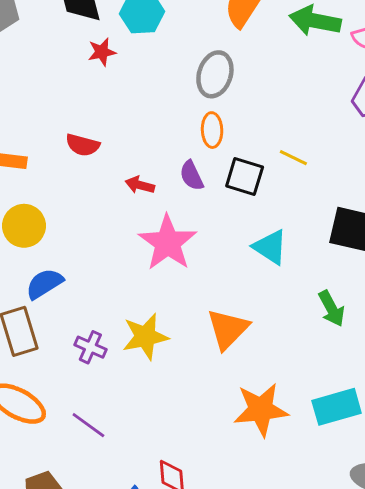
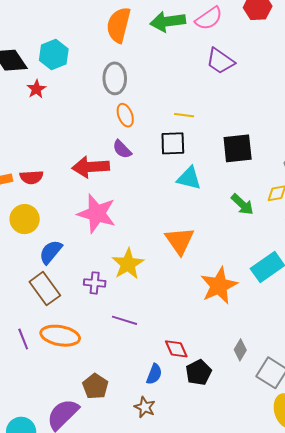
red semicircle: (83, 145) -> (31, 177), moved
black square: (245, 177) -> (173, 143), moved
red arrow: (140, 185) -> (91, 167), size x1.8
pink star: (168, 243) -> (97, 214), moved
purple line: (88, 425) -> (124, 320), moved

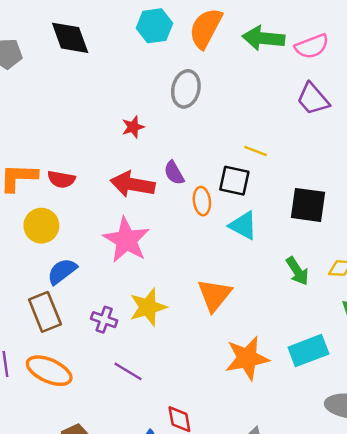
cyan hexagon: (54, 55) -> (154, 26), moved
red star: (36, 89) -> (133, 127), moved
orange ellipse: (125, 115) -> (202, 201), moved

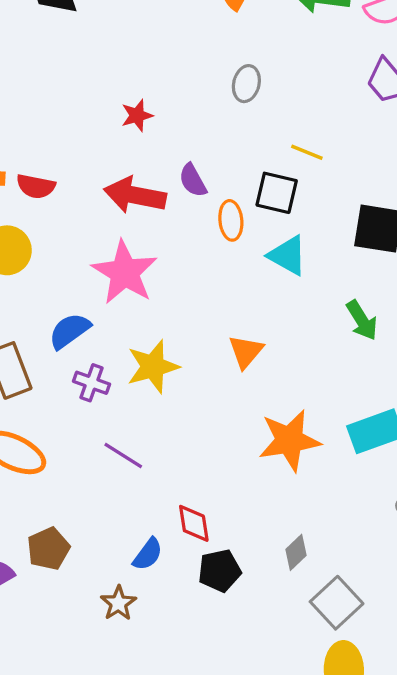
gray ellipse: (186, 89) -> (246, 84), moved, size x0.7
blue semicircle: (62, 271) -> (69, 331), moved
orange triangle: (214, 295) -> (246, 352), size x0.7

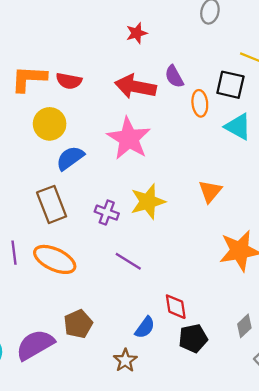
blue semicircle: (69, 331) -> (70, 158), moved

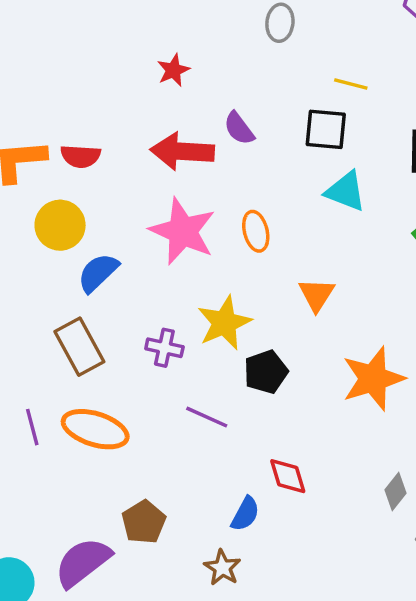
orange ellipse: (200, 103) -> (256, 231), moved
black pentagon: (193, 338) -> (266, 372), moved

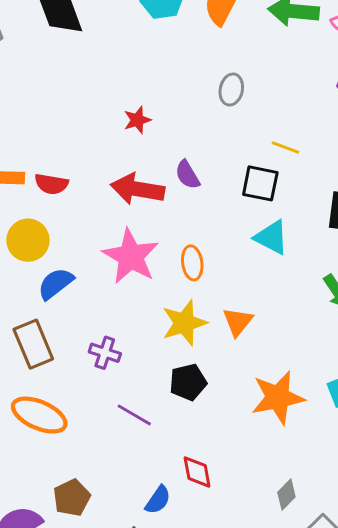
yellow star: (224, 323) -> (184, 323), moved

